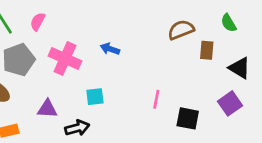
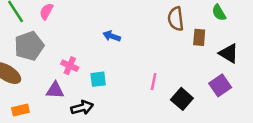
brown semicircle: (181, 30) -> (176, 19), turned -75
pink cross: (65, 58) -> (70, 66), moved, size x0.6
black square: (188, 118) -> (182, 99), turned 30

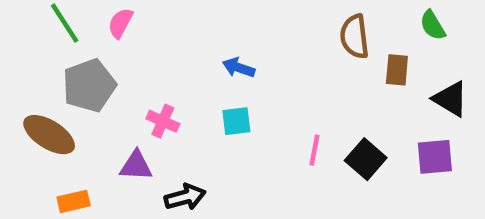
cyan square: (98, 79) -> (236, 121), moved
purple square: (220, 85) -> (435, 157), turned 30
black square: (182, 99) -> (366, 159), moved

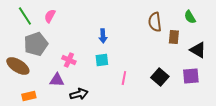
blue arrow: (239, 68) -> (103, 36), turned -112
pink line: (314, 150) -> (124, 78), moved

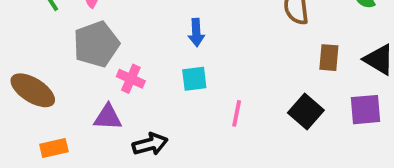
brown rectangle: (174, 37) -> (329, 58), moved
gray pentagon: (36, 44) -> (96, 44), moved

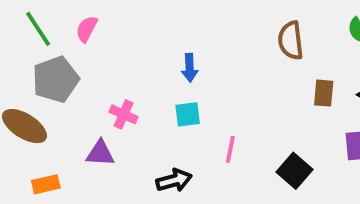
gray pentagon: (96, 44) -> (56, 79), moved
black square: (306, 111) -> (295, 171), moved
black arrow: (150, 144) -> (174, 180), moved

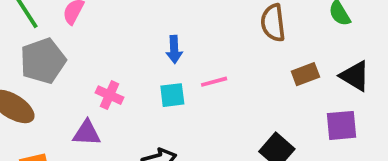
brown rectangle: (324, 93) -> (305, 74), turned 64
pink line: (230, 149) -> (214, 82), moved, turned 64

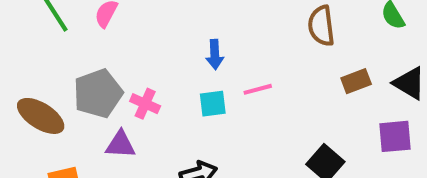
gray pentagon: (43, 61) -> (98, 93), moved

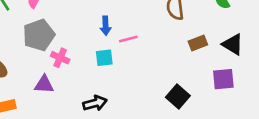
pink line: (258, 89) -> (128, 39), moved
gray pentagon: (98, 93) -> (39, 35), moved

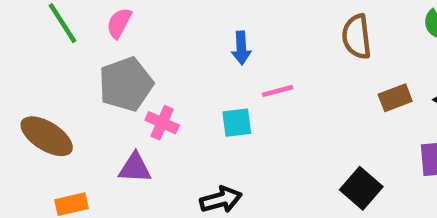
blue arrow: (106, 26) -> (241, 48), moved

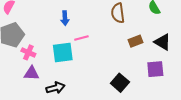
cyan square: (237, 123) -> (63, 52), size x1.5
purple triangle: (135, 168) -> (32, 73), moved

